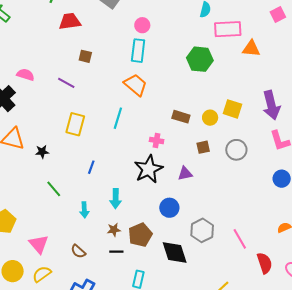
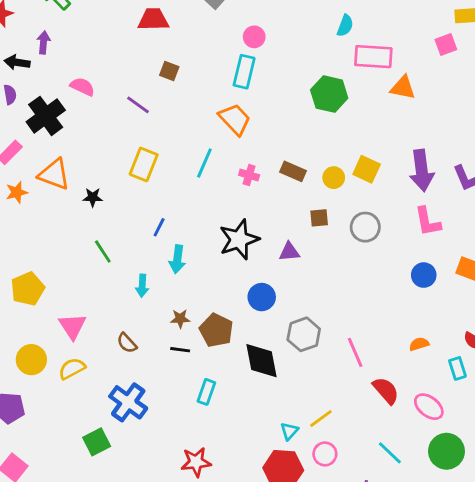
pink cross: (157, 140) -> (249, 175), moved
cyan arrow: (116, 199) -> (177, 259), moved
brown pentagon: (140, 235) -> (216, 330), turned -30
red semicircle: (265, 263) -> (386, 390), turned -30

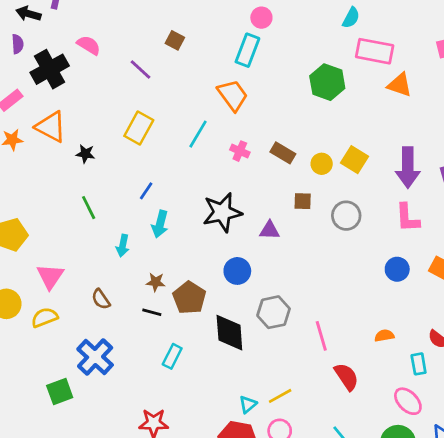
pink ellipse: (429, 407) -> (408, 401), moved

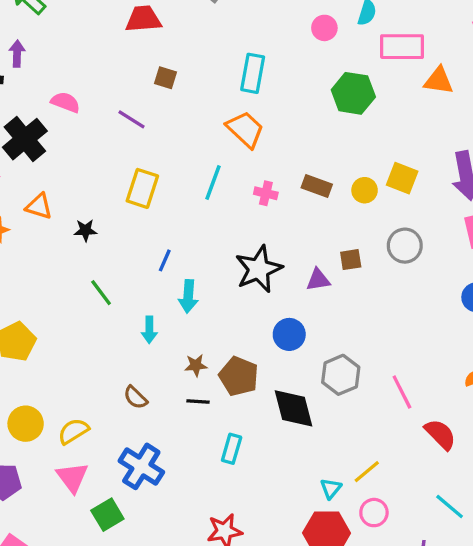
pink circle: (261, 18) -> (324, 28), moved
orange triangle: (51, 127) -> (39, 206), size x0.7
brown square: (303, 201) -> (351, 260), moved
pink triangle: (50, 276) -> (72, 477), moved

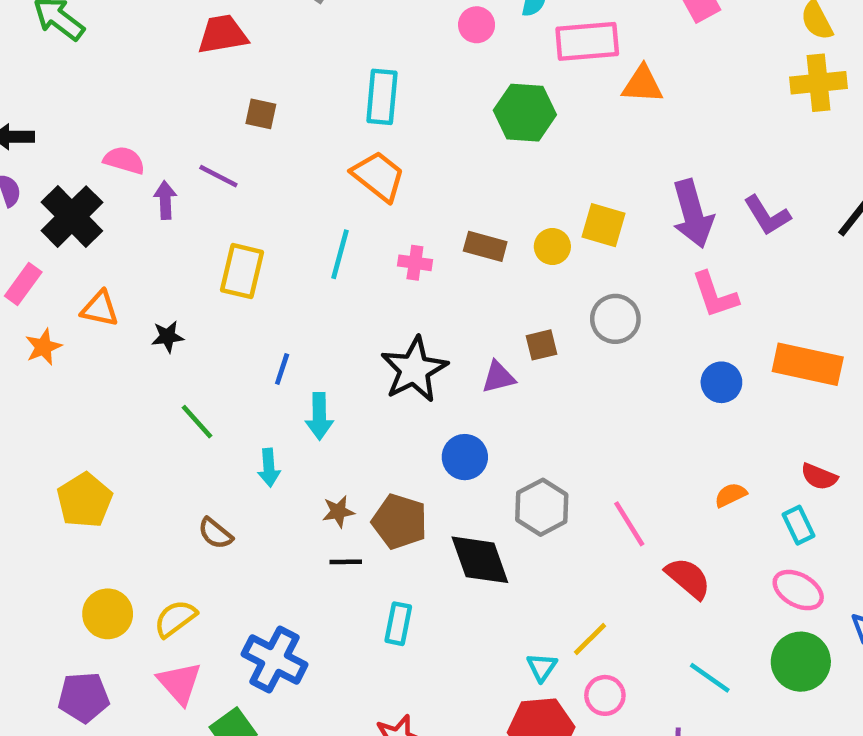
purple arrow: (17, 54) -> (165, 200), moved
brown semicircle: (135, 397) -> (215, 533), moved

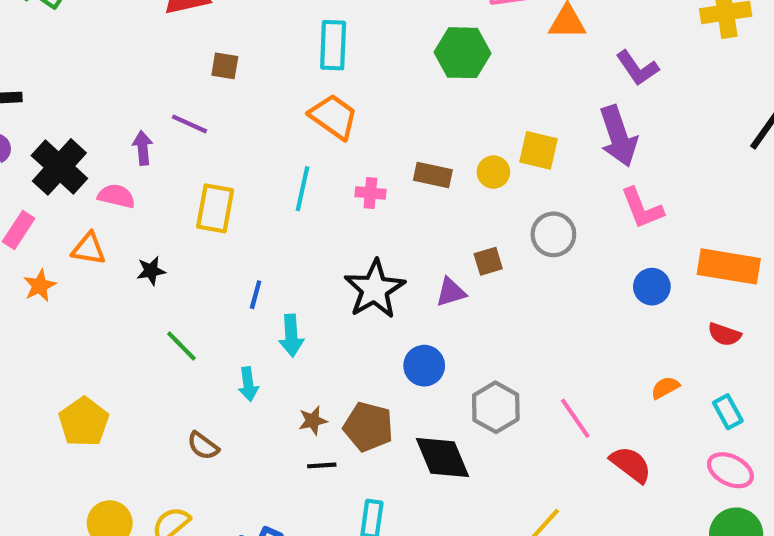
pink semicircle: (124, 160) -> (116, 196), moved
purple L-shape: (767, 215) -> (637, 68), moved
red semicircle: (819, 477) -> (724, 334), moved

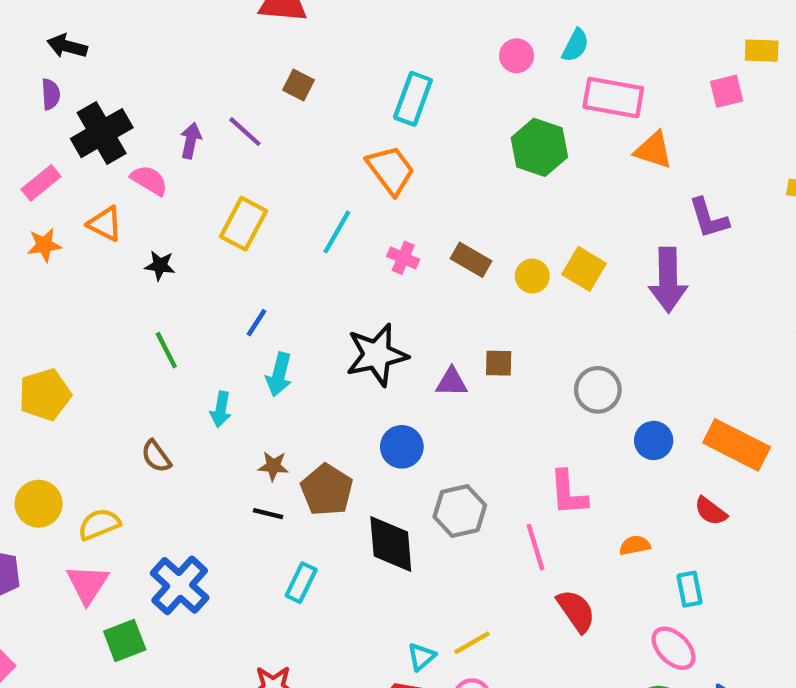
pink L-shape: (642, 208) -> (568, 493), moved
gray circle: (553, 234) -> (598, 390), moved

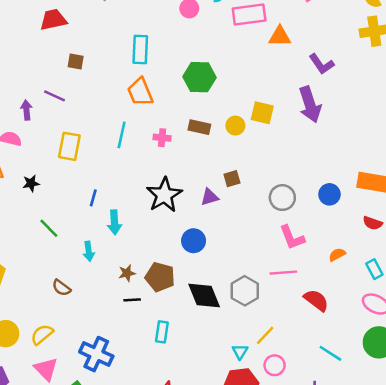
green hexagon: (539, 147) -> (199, 77), moved
orange trapezoid: (391, 170) -> (140, 92), turned -148
gray circle: (598, 390) -> (282, 198), moved
gray hexagon: (460, 511) -> (245, 291), moved
pink line: (536, 547) -> (283, 273), turned -60

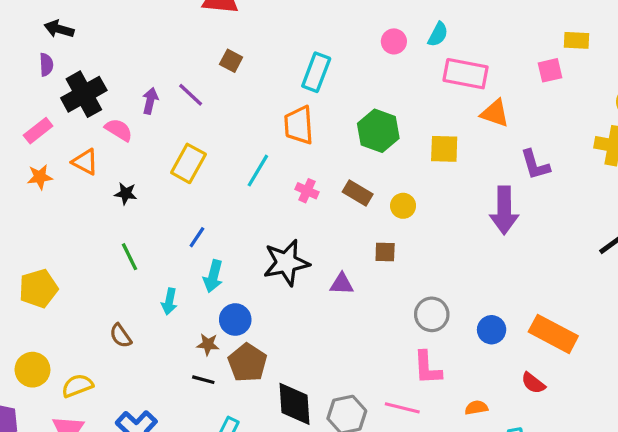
yellow square: (262, 113) -> (444, 149), moved, turned -30
brown square: (232, 179) -> (385, 252), moved
blue circle: (194, 241) -> (235, 320), moved

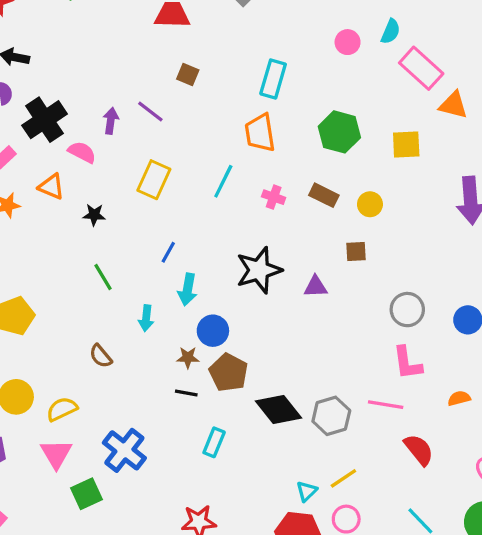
pink rectangle: (466, 74) -> (421, 68), turned 36
black diamond: (294, 404) -> (279, 409), turned -30

